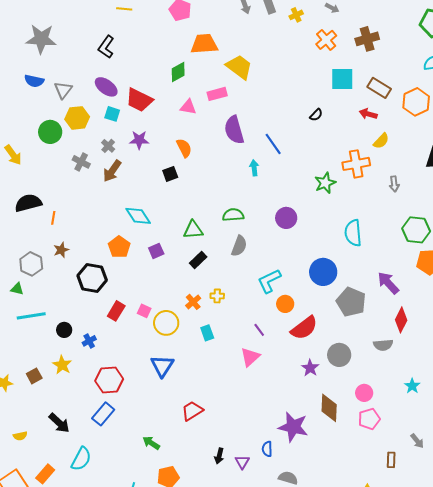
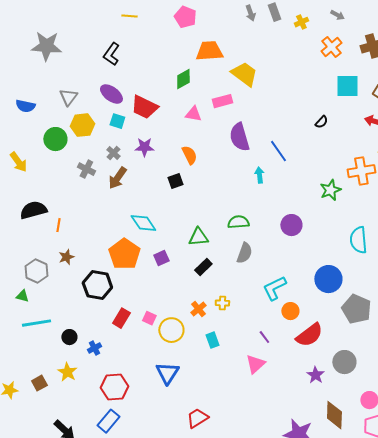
blue semicircle: (34, 81) -> (25, 106), moved
orange pentagon: (119, 247) -> (124, 254), size x1.4

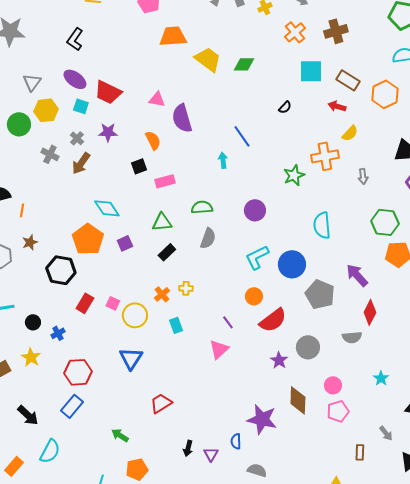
green diamond: (183, 79) -> (244, 64), moved, turned 30
pink rectangle: (222, 101) -> (165, 181), moved
purple semicircle: (239, 137) -> (182, 118), moved
cyan L-shape: (274, 288) -> (257, 257), moved

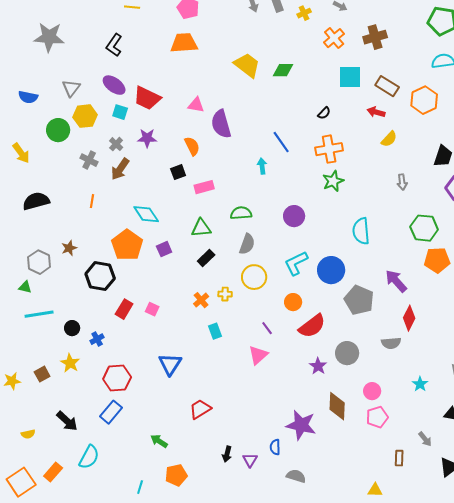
orange trapezoid: (173, 36) -> (184, 43), moved
orange cross: (325, 156) -> (329, 149), moved
orange line: (22, 210) -> (92, 201), moved
yellow circle: (135, 315) -> (254, 277), moved

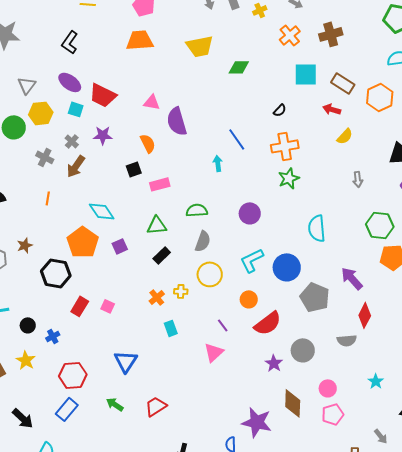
yellow trapezoid: (247, 65) -> (200, 46), moved, turned 132
green arrow: (159, 441) -> (115, 404), moved

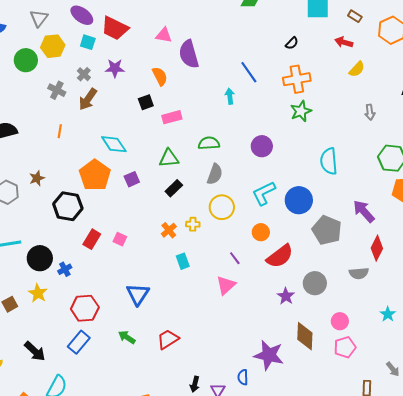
brown rectangle: (343, 83) -> (355, 16), size x0.6
black circle: (28, 325) -> (40, 258), size x1.6

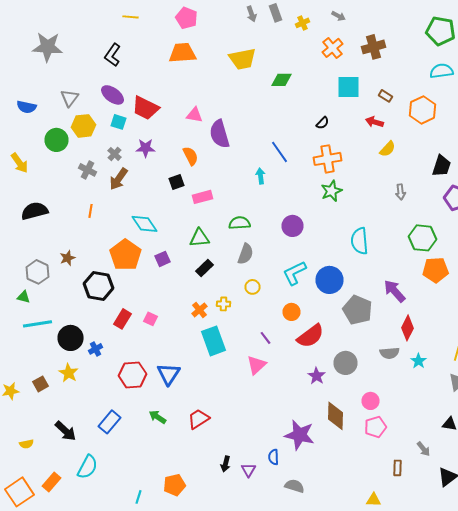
yellow circle: (222, 207) -> (252, 287), size x0.6
cyan rectangle: (183, 261) -> (214, 341), size x1.8
red hexagon: (85, 308) -> (132, 375), moved
cyan star: (388, 314) -> (418, 361), moved

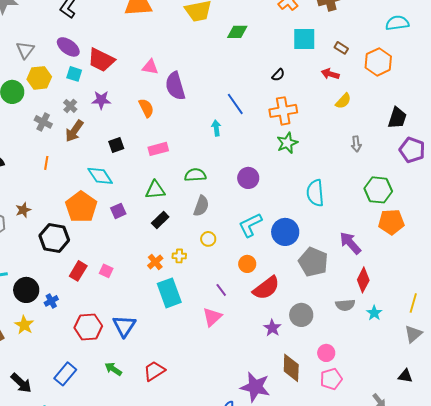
black square: (176, 182) -> (116, 145), moved

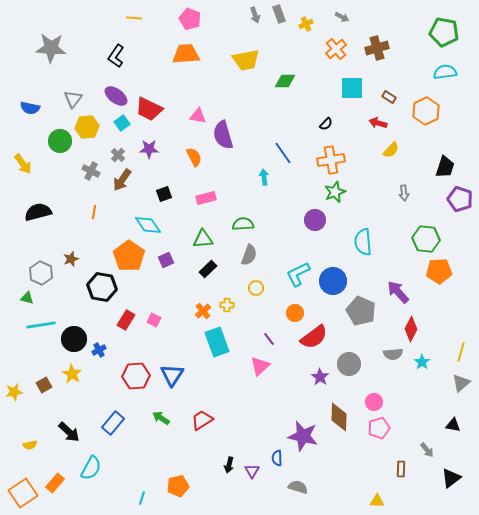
cyan square: (74, 74) -> (122, 123), turned 35
purple circle: (248, 178) -> (315, 220), moved

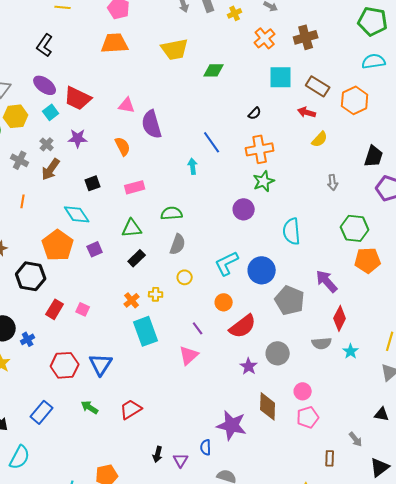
brown rectangle: (389, 97) -> (318, 86), size x1.6

